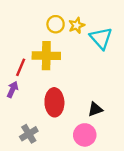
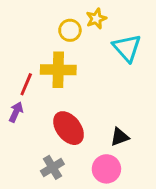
yellow star: (77, 25) -> (96, 19), moved
red ellipse: (54, 102) -> (69, 128), turned -36
gray cross: (29, 134) -> (52, 167), moved

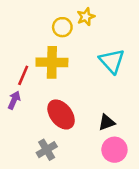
cyan triangle: (127, 48) -> (112, 61), moved
pink circle: (106, 169) -> (114, 150), moved

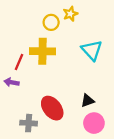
purple arrow: (14, 100) -> (11, 82), turned -104
red ellipse: (61, 114) -> (52, 108), moved
gray cross: (47, 150) -> (29, 123), moved, turned 35

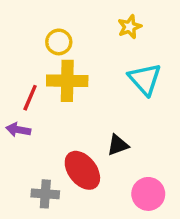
yellow star: (70, 14) -> (130, 27), moved
yellow circle: (51, 22) -> (59, 42), moved
black triangle: (88, 101) -> (118, 145), moved

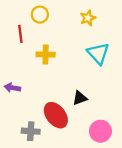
yellow circle: (59, 42) -> (40, 15), moved
yellow cross: (67, 81) -> (46, 55), size x0.7
red line: (30, 98) -> (20, 34), moved, turned -30

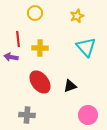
red line: (20, 34) -> (18, 39), moved
purple arrow: (12, 88) -> (11, 57), moved
red ellipse: (56, 115) -> (40, 82), moved

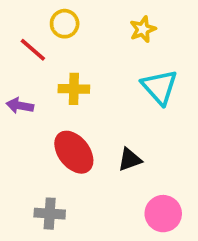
red line: (18, 39) -> (33, 50), moved, turned -42

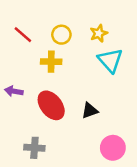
yellow circle: (65, 24) -> (61, 35), moved
yellow star: (143, 29) -> (99, 33), moved
purple arrow: (20, 106) -> (14, 91), moved

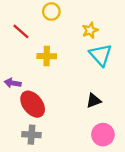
yellow circle: (61, 35) -> (51, 12), moved
red ellipse: (51, 105) -> (33, 104), moved
black triangle: (90, 110) -> (94, 101), moved

